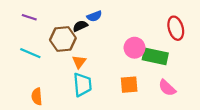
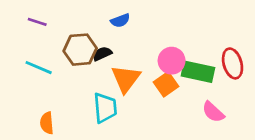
black semicircle: (80, 26) -> (102, 54), moved
red ellipse: (176, 28) -> (233, 63), moved
orange triangle: (79, 62) -> (126, 79), moved, size x1.6
orange square: (129, 85) -> (166, 84), moved, turned -30

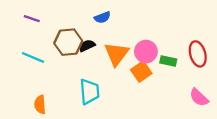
green rectangle: (198, 72) -> (168, 61), size x0.6
orange triangle: (126, 79) -> (117, 54), moved
pink semicircle: (213, 112) -> (199, 97), moved

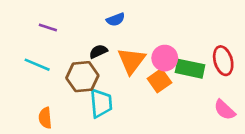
purple line: (32, 19) -> (48, 27), moved
brown hexagon: (68, 42) -> (82, 77), moved
green rectangle: (168, 61) -> (190, 69), size x1.5

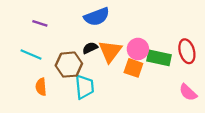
blue semicircle: (116, 20) -> (97, 17), size x1.6
black semicircle: (98, 51) -> (90, 48), moved
orange square: (159, 81) -> (133, 68), turned -36
orange semicircle: (45, 118) -> (41, 87), moved

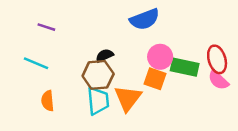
blue semicircle: (97, 17) -> (145, 19), moved
orange triangle: (110, 51) -> (128, 98), moved
brown hexagon: (69, 65) -> (98, 75), moved
pink semicircle: (188, 92) -> (218, 80), moved

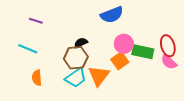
orange square: (155, 79) -> (120, 61), turned 36
cyan trapezoid: (98, 101) -> (76, 78), turned 60

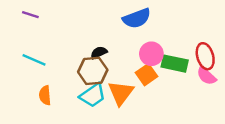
purple line: (36, 21) -> (30, 15), moved

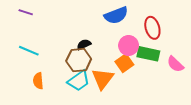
red ellipse: (205, 56) -> (152, 28), moved

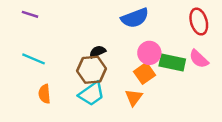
red ellipse: (152, 28) -> (199, 22), moved
pink semicircle: (175, 64) -> (199, 59), moved
orange triangle: (103, 79) -> (134, 97), moved, size x0.7

